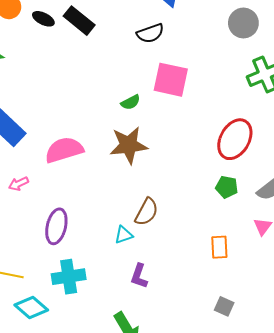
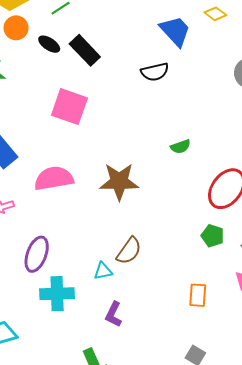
pink square: (171, 80) -> (69, 107), moved
green semicircle: (130, 102) -> (181, 147), moved
cyan cross: (69, 277) -> (57, 294), moved

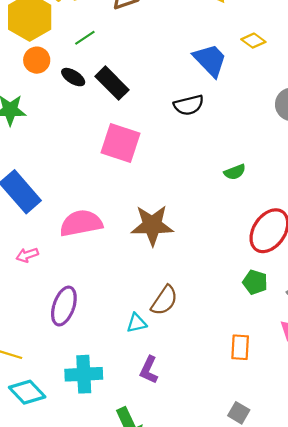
pink square: (69, 107) -> (120, 143), moved
green semicircle: (181, 147) -> (235, 172), moved
cyan cross: (57, 294) -> (84, 374), moved

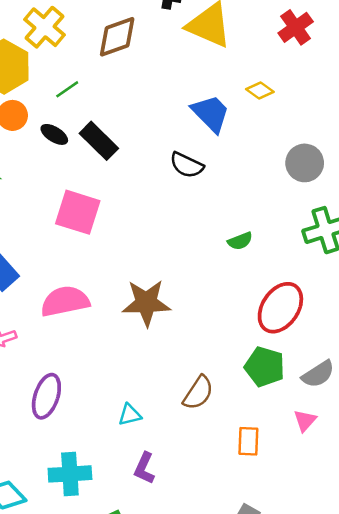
black semicircle: (189, 105) -> (187, 165), turned 40
pink square: (120, 143) -> (78, 212), moved
green pentagon: (255, 282) -> (265, 367), size x1.4
brown semicircle: (164, 300) -> (198, 393), moved

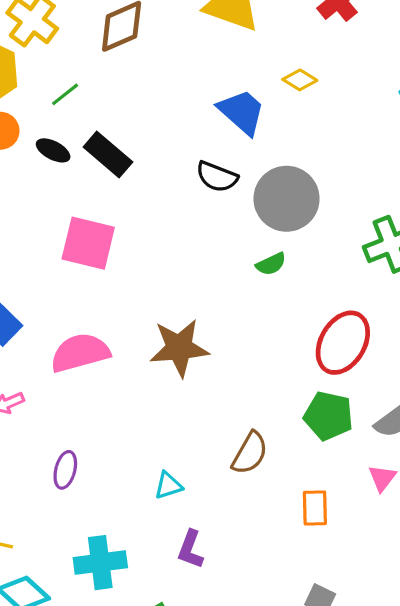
gray circle: (305, 163) -> (287, 199), moved, size x1.4
green semicircle: (240, 241) -> (271, 264), moved
purple ellipse: (46, 396) -> (65, 470), size x0.7

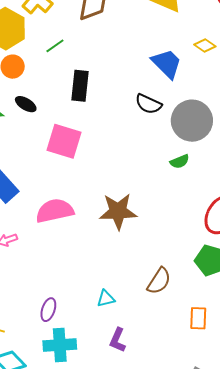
black ellipse: (53, 150) -> (26, 104), moved
black rectangle: (108, 154) -> (80, 86), turned 52
purple ellipse: (65, 470) -> (48, 310), moved

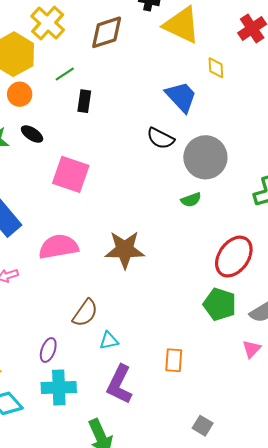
yellow diamond: (205, 46) -> (216, 68), moved, turned 50
black rectangle: (80, 86) -> (84, 101), moved, size x0.7
brown semicircle: (159, 281) -> (85, 313), moved
orange rectangle: (198, 318) -> (174, 360), moved
purple L-shape: (118, 340) -> (120, 384), size x1.5

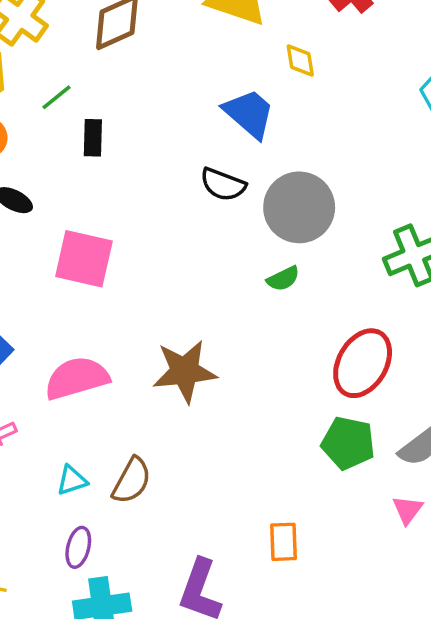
cyan triangle: (109, 341) -> (72, 480), moved

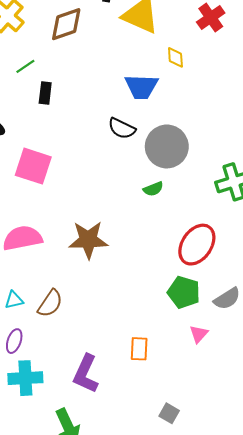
blue trapezoid: (249, 114) -> (141, 87), turned 136
pink triangle: (408, 510) -> (199, 334), moved

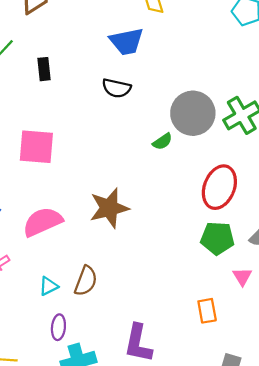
black rectangle: (45, 93) -> (44, 69), moved
gray circle: (167, 146) -> (193, 113), moved
orange rectangle: (139, 349) -> (207, 311), moved

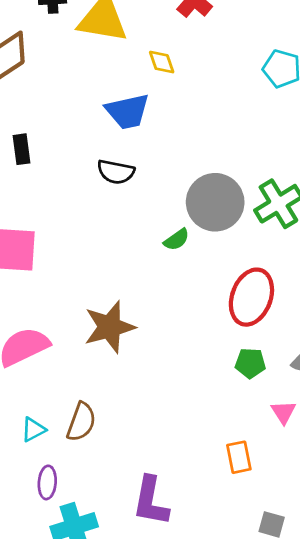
green pentagon: (217, 238) -> (250, 363), size x0.7

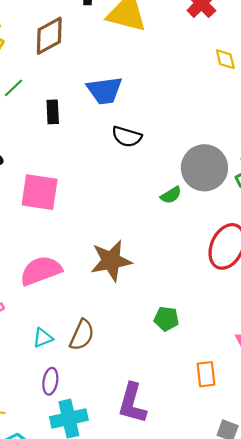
yellow diamond: (162, 62) -> (225, 59), moved
blue trapezoid: (127, 111) -> (104, 90), moved
green pentagon: (250, 363) -> (166, 319), moved

